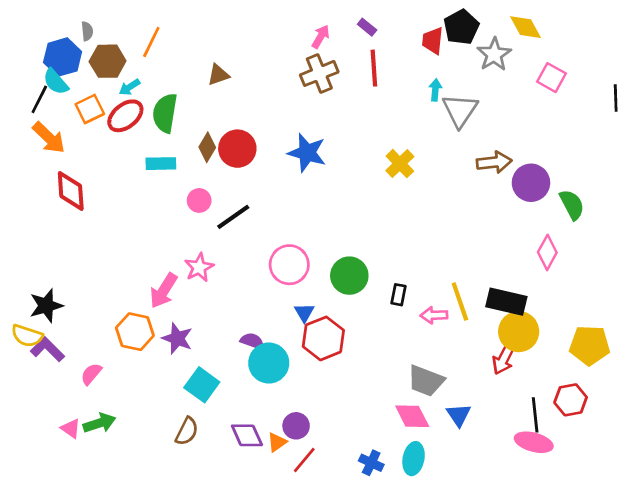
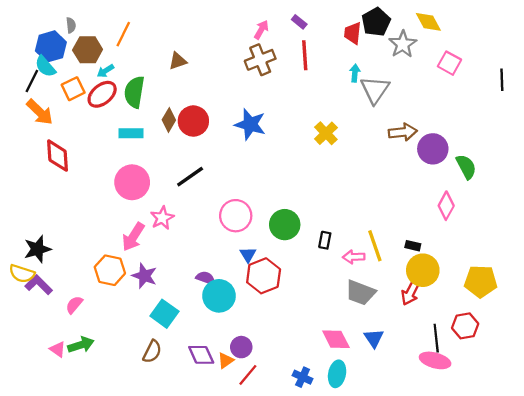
pink circle: (199, 200) -> (132, 182), moved, size x1.8
black rectangle: (506, 302) -> (413, 246), size x0.5
gray trapezoid: (426, 381) -> (360, 293), moved

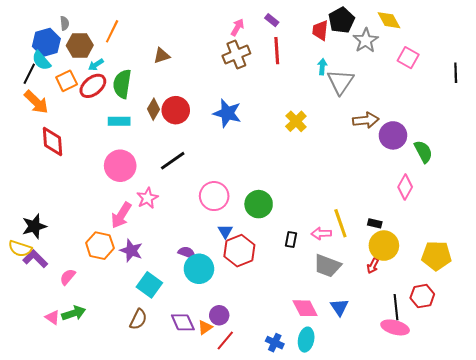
black rectangle: (325, 240) -> (291, 239), moved
red arrow: (411, 293) -> (373, 266), size x0.7

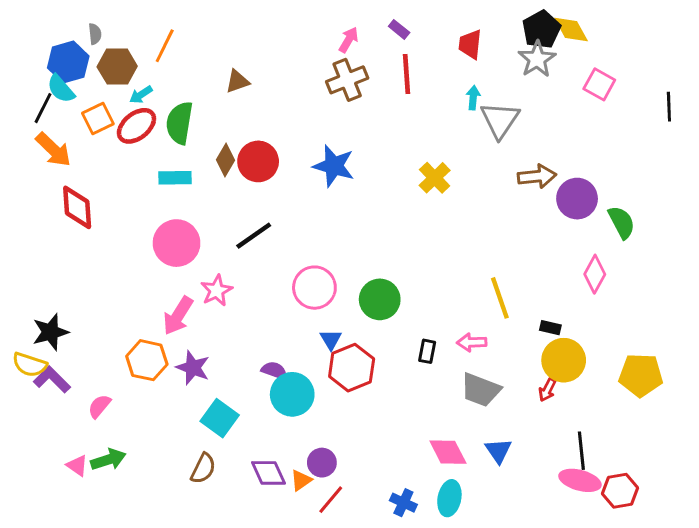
black pentagon: (341, 20) -> (541, 29), moved
yellow line: (340, 223) -> (500, 298), moved
red hexagon: (422, 296) -> (620, 491), moved

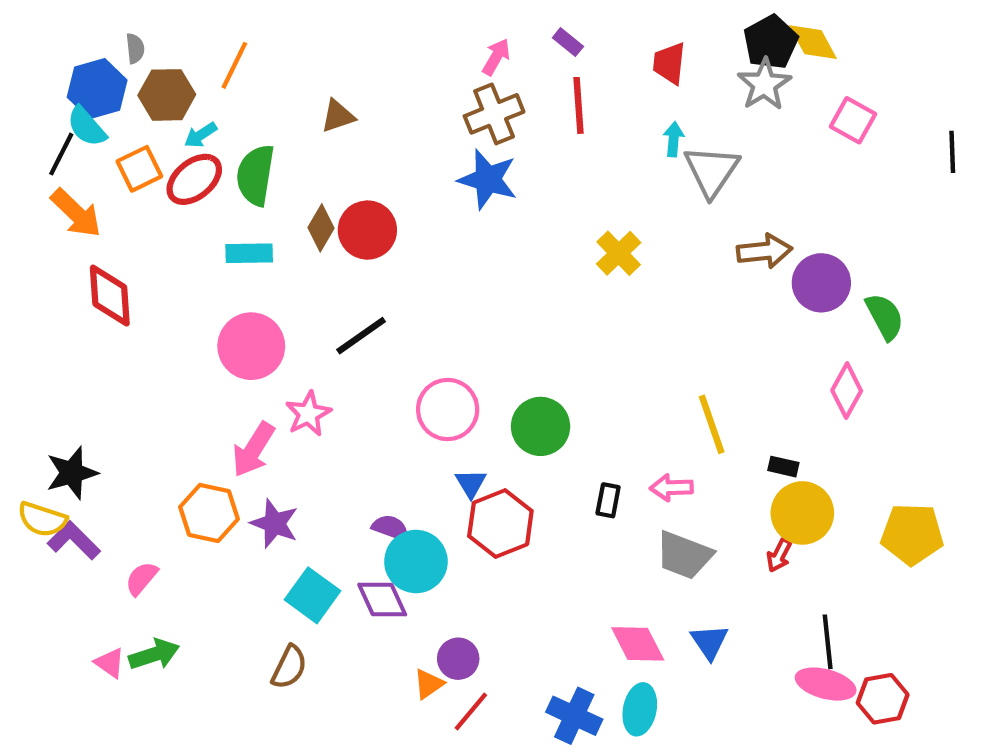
blue star: (334, 166) -> (488, 179), moved
purple diamond: (268, 473) -> (382, 600), moved
blue cross: (403, 503) -> (574, 716), size x1.4

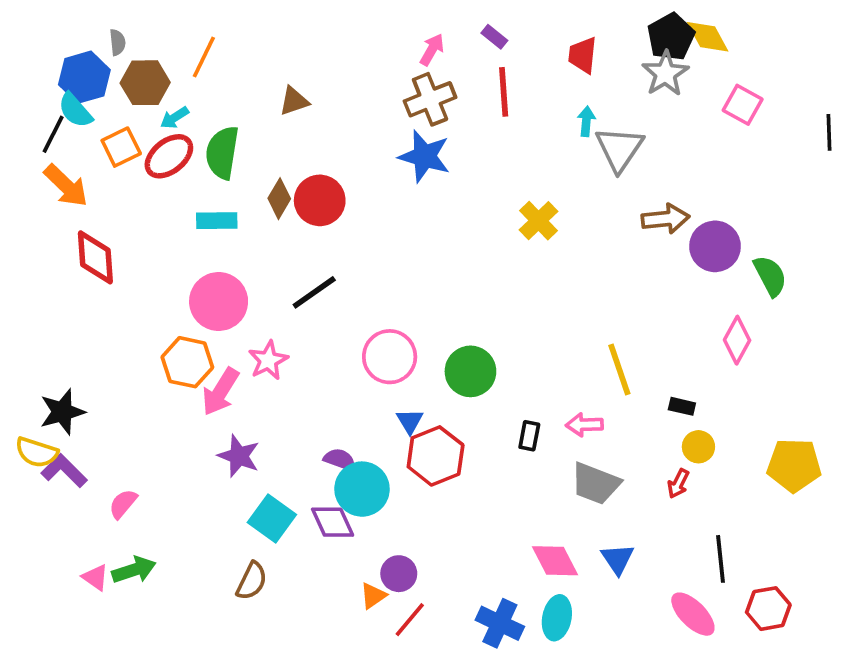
orange hexagon: (209, 513) -> (187, 362), moved
yellow circle: (802, 513) -> (698, 447), size x0.6
pink ellipse: (826, 684) -> (693, 614), moved, turned 30

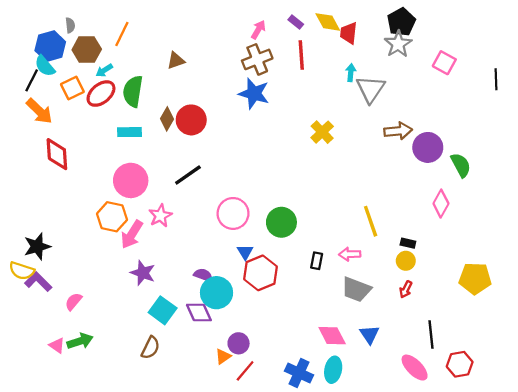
yellow diamond: (708, 37) -> (328, 22), moved
yellow circle: (698, 447) -> (406, 261), moved

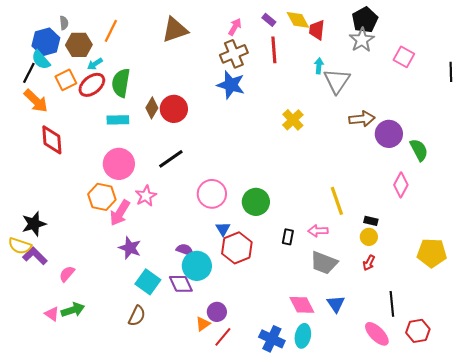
brown triangle: (176, 61) -> (175, 30), moved, size x1.6

